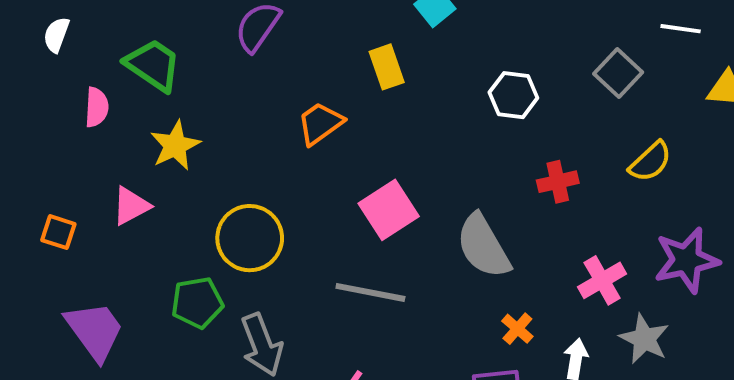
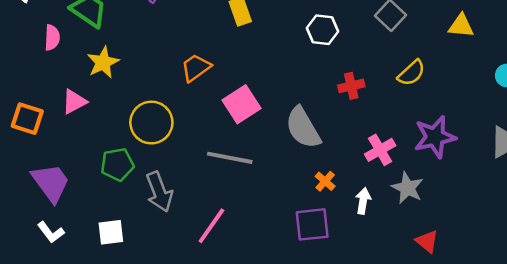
orange trapezoid: (320, 123) -> (196, 68), moved
orange square: (58, 232) -> (27, 119), size x1.4

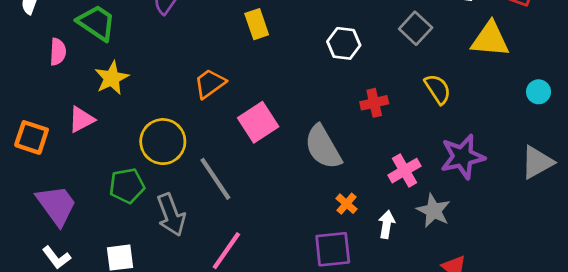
yellow triangle: (461, 26) -> (490, 39), size x1.4
yellow semicircle: (411, 73) -> (438, 89), turned -80
gray line: (230, 158) -> (215, 179), moved, turned 45

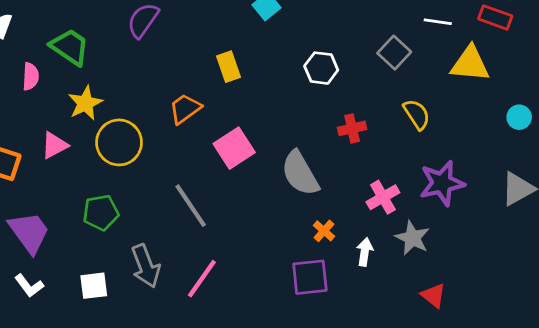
yellow rectangle: (257, 24) -> (229, 67), moved
yellow circle: (163, 142) -> (119, 142), moved
gray arrow: (171, 215) -> (146, 266), moved

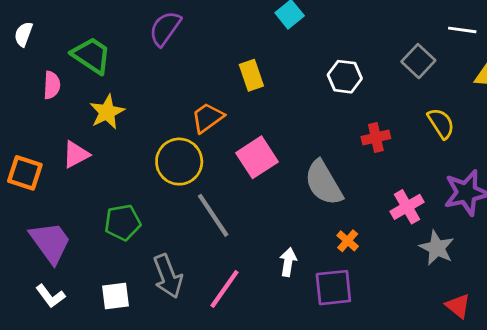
yellow circle: (119, 142) -> (179, 162), moved
white arrow: (365, 252) -> (288, 262), moved

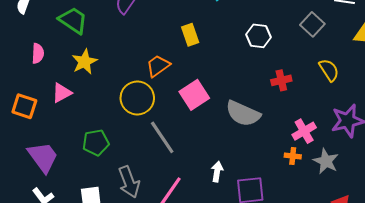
pink semicircle: (52, 85) -> (38, 53), moved
gray semicircle: (324, 183) -> (243, 114), turned -36
orange cross: (348, 241) -> (293, 156), moved, turned -35

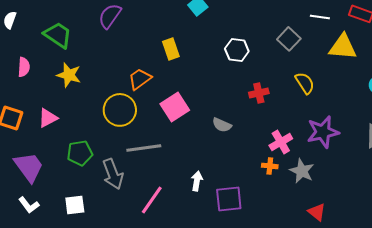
yellow star: (84, 62) -> (69, 75), turned -30
pink triangle: (62, 93) -> (48, 118), moved
gray semicircle: (243, 114) -> (222, 125), size x0.6
gray line: (162, 137) -> (144, 148), turned -64
gray arrow: (129, 182) -> (113, 174), moved

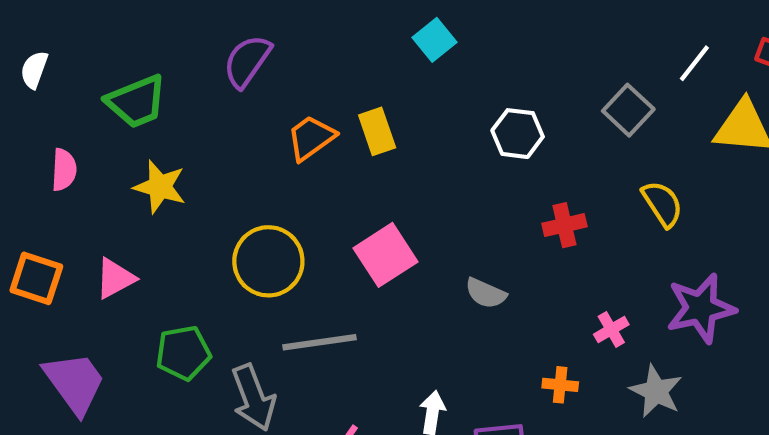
white line: (320, 17) -> (694, 63), turned -60
green trapezoid: (58, 35) -> (136, 102), turned 124
orange trapezoid: (140, 79) -> (311, 138), moved
pink cross: (281, 142) -> (611, 329), size x0.7
orange cross: (270, 166) -> (560, 385), moved

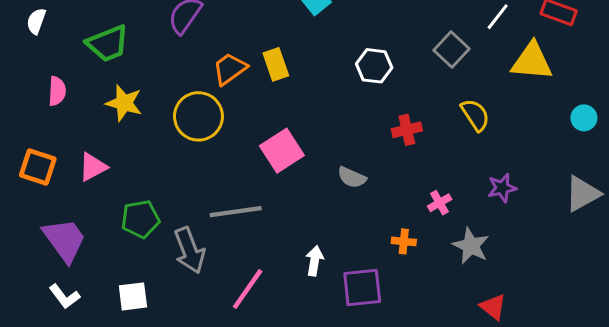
yellow circle: (268, 261) -> (198, 116), moved
purple star: (701, 308) -> (502, 188), size x0.6

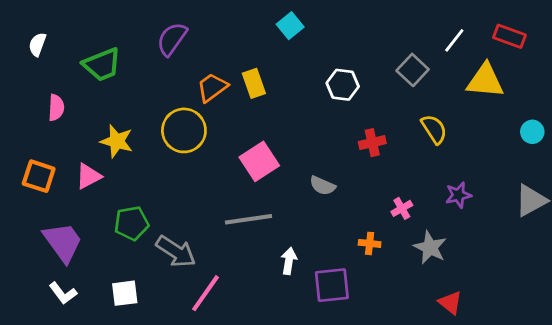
yellow star: (124, 103) -> (117, 141), moved
gray line: (236, 212) -> (249, 219), moved
gray arrow: (190, 250) -> (176, 252), turned -36
pink line: (248, 289) -> (205, 293), moved

